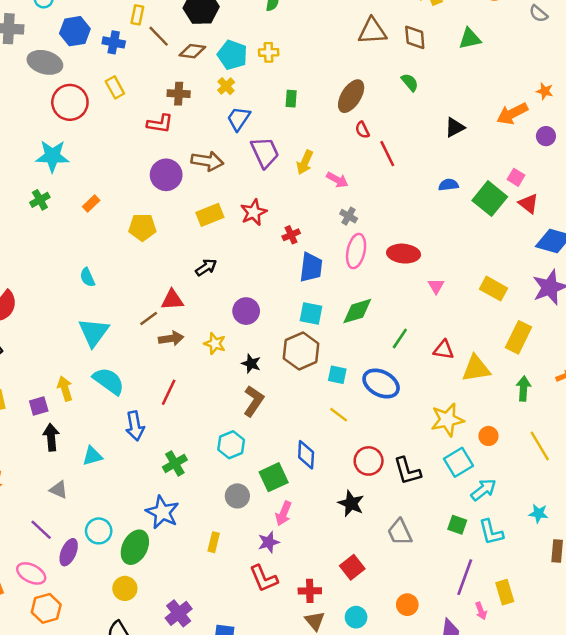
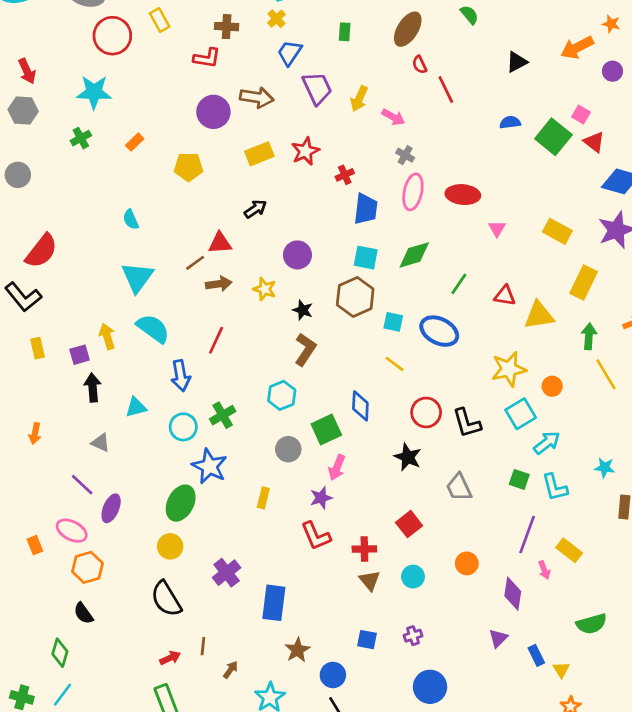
yellow line: (540, 446) -> (606, 374), moved
cyan circle: (99, 531) -> (183, 427), moved
yellow rectangle: (505, 592) -> (569, 550), turned -35

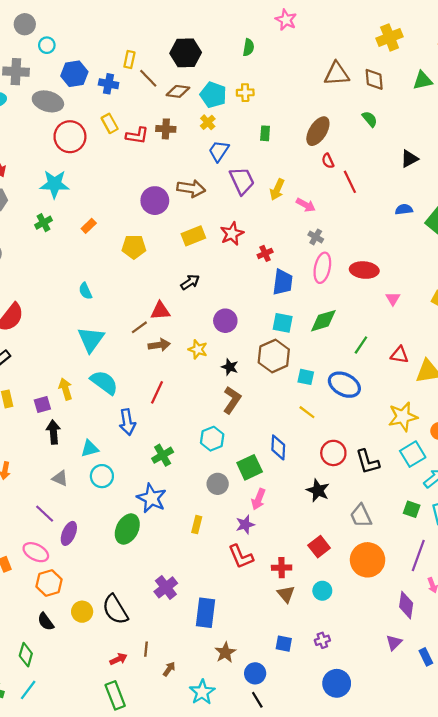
red L-shape: (207, 58) -> (137, 136), moved
cyan circle: (183, 427) -> (102, 476), moved
yellow circle: (170, 546) -> (82, 612), moved
orange circle: (467, 563) -> (368, 560), moved, size x1.8

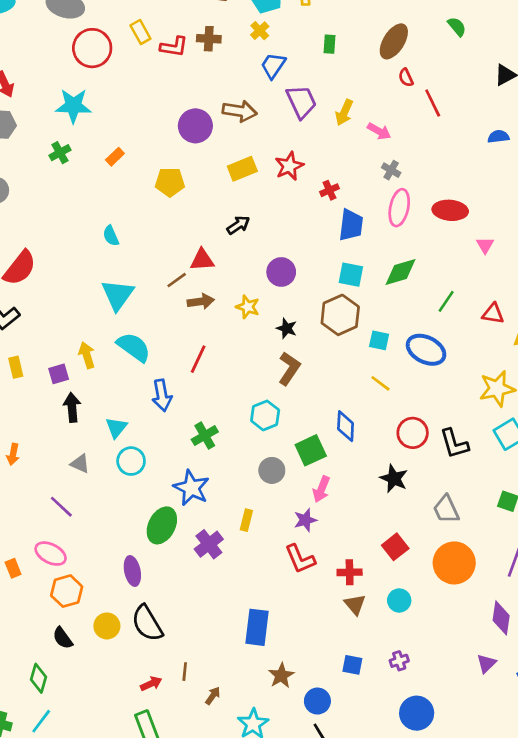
cyan triangle: (90, 449) -> (116, 428), turned -36
purple ellipse: (69, 533) -> (132, 571), moved, turned -35
purple cross: (166, 587) -> (209, 544), moved

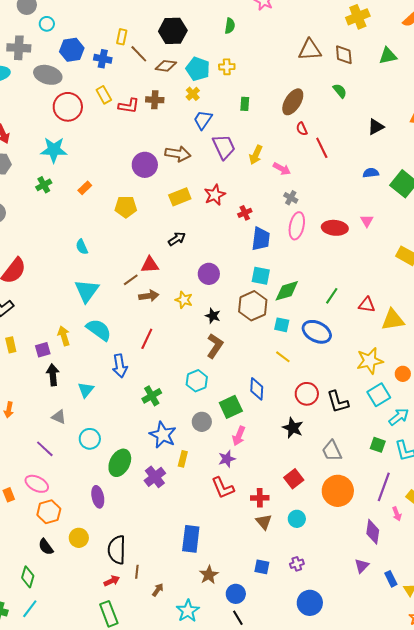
pink triangle: (485, 245) -> (367, 221), moved
green diamond: (401, 272) -> (287, 291), moved
cyan circle: (131, 461) -> (90, 439), moved
blue star: (191, 488) -> (163, 435), moved
black semicircle: (147, 623) -> (117, 550), moved, turned 32

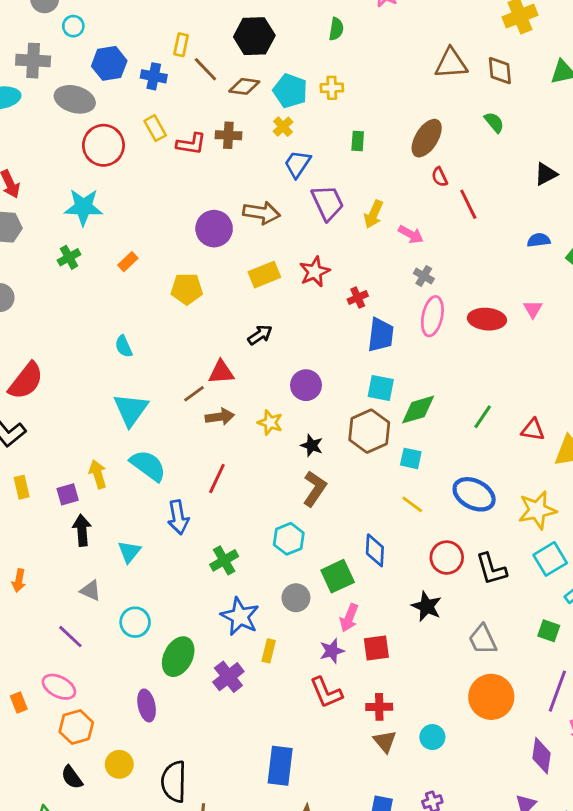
blue ellipse: (317, 332) -> (474, 494), moved
red square: (294, 479) -> (376, 648), moved, turned 30

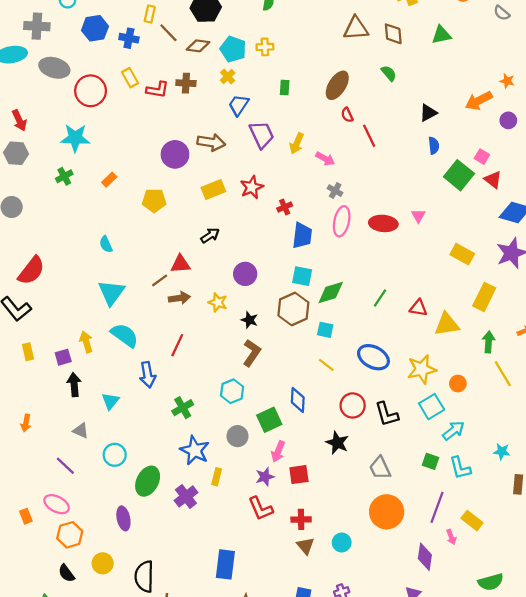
gray ellipse: (75, 99) -> (54, 68), moved
blue semicircle: (539, 240) -> (434, 146), moved, turned 91

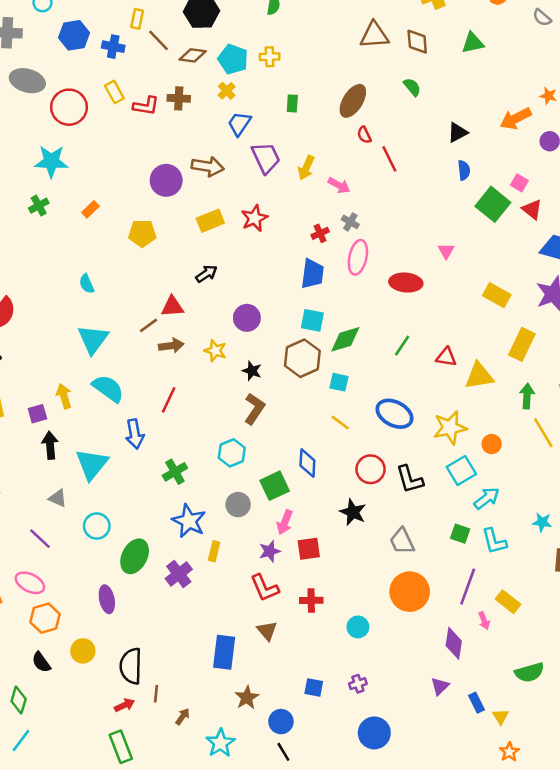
red cross: (285, 207) -> (320, 233), moved
red ellipse: (383, 223) -> (406, 283), moved
cyan triangle: (110, 401) -> (92, 464), size x1.6
brown triangle: (305, 546) -> (267, 631), moved

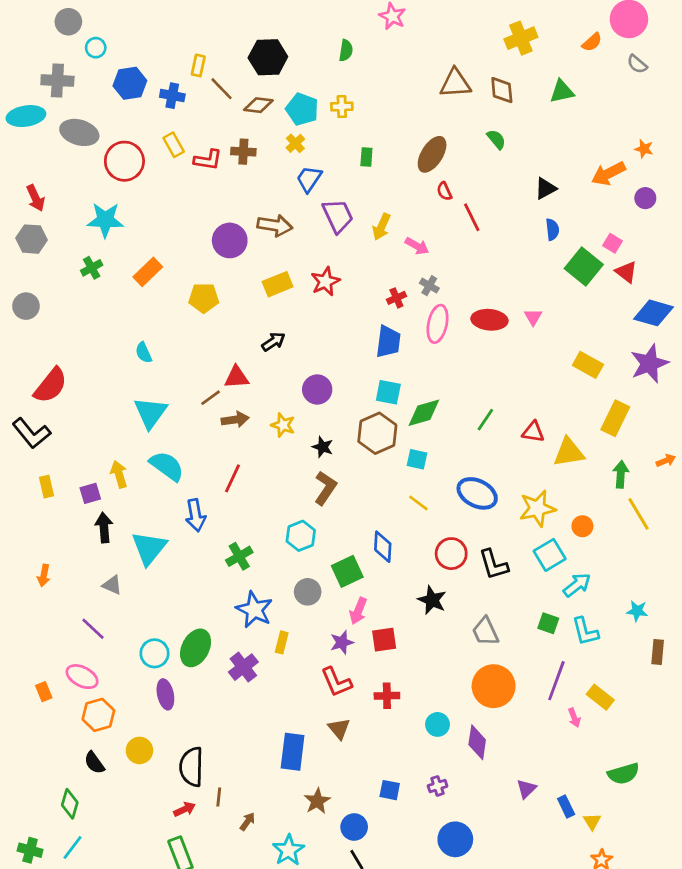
orange rectangle: (90, 209) -> (148, 272), size x1.5
red ellipse: (406, 283) -> (489, 320), moved
cyan circle: (97, 526) -> (155, 653), moved
purple diamond: (454, 643) -> (477, 742), moved

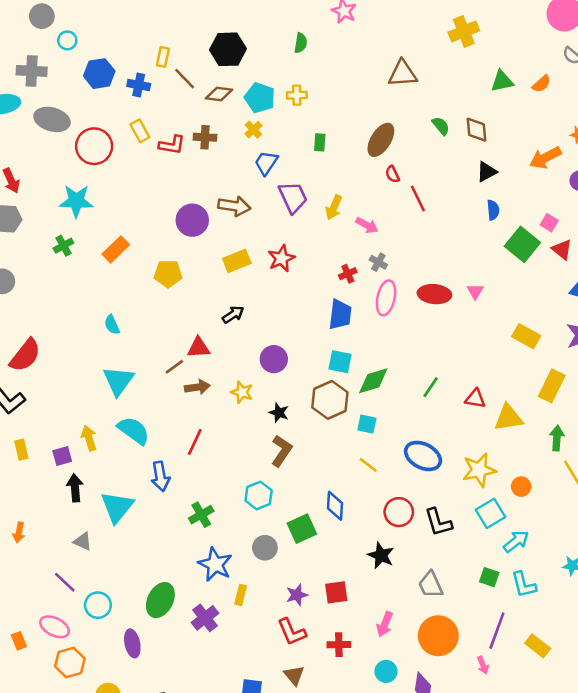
orange semicircle: (592, 42) -> (542, 84), moved
brown diamond: (502, 90) -> (477, 130), moved
pink arrow: (358, 611) -> (385, 624), moved
cyan circle: (155, 653) -> (98, 605), moved
pink arrow: (574, 718) -> (483, 665), moved

